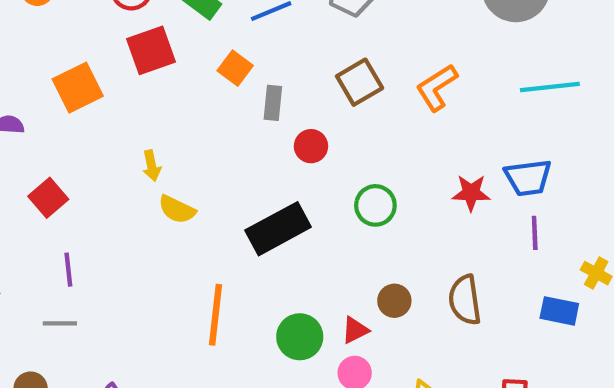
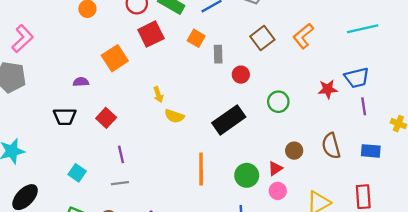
blue rectangle: (559, 311) -> (371, 151), moved

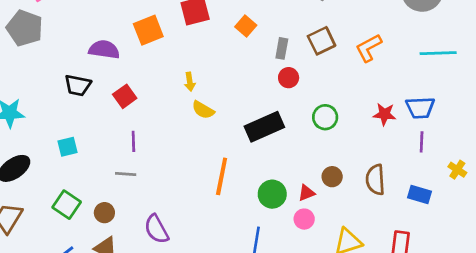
gray rectangle: (218, 54) -> (282, 48), moved
purple semicircle: (81, 82) -> (104, 50), size x1.6
cyan square: (77, 173) -> (67, 147), moved, turned 30

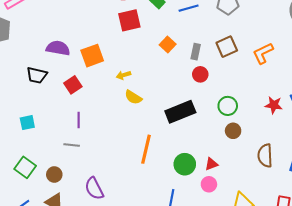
orange square: (246, 26) -> (168, 44), moved
orange square: (148, 30) -> (92, 56), moved
yellow arrow: (190, 82) -> (124, 75), turned 80
brown circle: (332, 177) -> (233, 131), moved

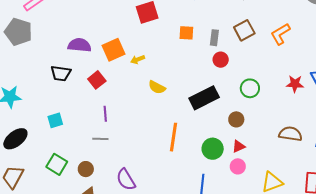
orange square: (168, 44) -> (186, 33), turned -35
yellow arrow: (124, 75) -> (138, 59), moved
brown circle: (233, 131) -> (236, 119), moved
brown semicircle: (265, 156) -> (290, 134), turned 105

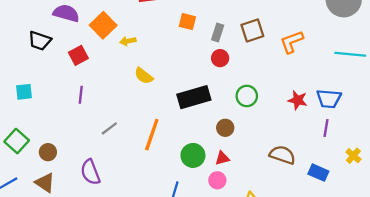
orange square: (114, 50) -> (103, 25), turned -30
gray line: (100, 139) -> (109, 128), moved, turned -49

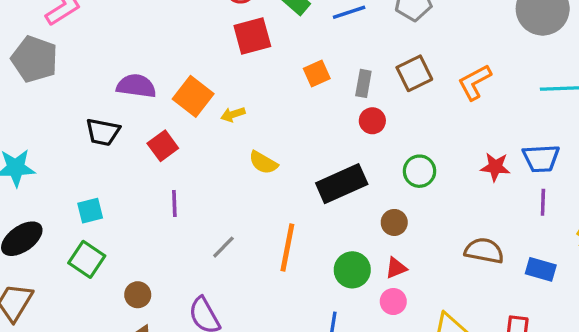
orange square: (187, 22) -> (317, 73), turned -30
green square: (17, 141) -> (87, 259), moved

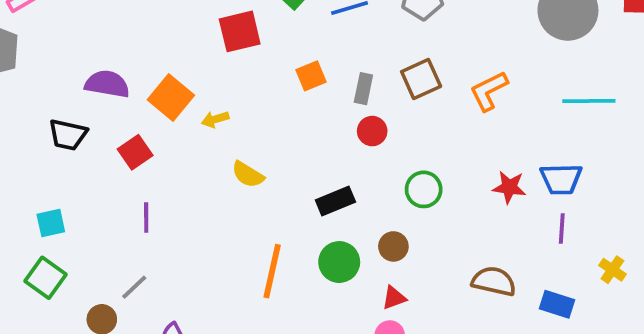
black rectangle: (342, 184) -> (335, 201), size x0.7
gray line: (223, 247) -> (134, 287), moved
green circle: (352, 270) -> (339, 262), moved

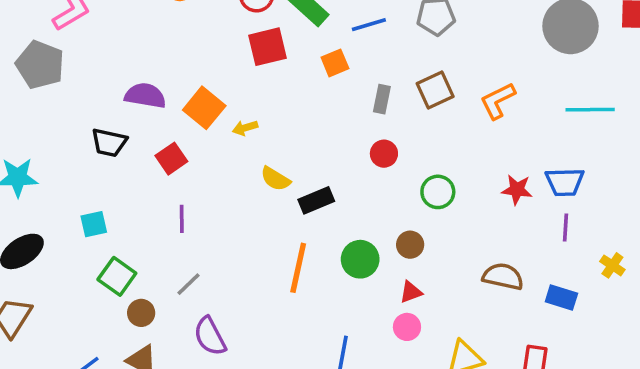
orange square: (311, 76) -> (335, 63), moved
red circle: (372, 131) -> (384, 154), moved
black rectangle: (335, 201) -> (316, 200), moved
green square: (46, 278) -> (117, 276), moved
gray line: (134, 287) -> (188, 284), moved

